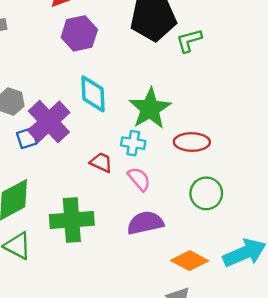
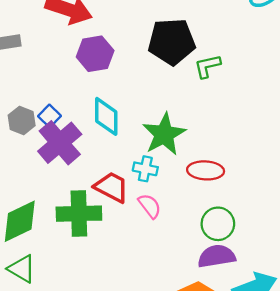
blue square: (27, 138) -> (49, 116), moved, turned -30
red trapezoid: (101, 162) -> (112, 187), size x1.5
green cross: (72, 220) -> (79, 214), moved
purple semicircle: (145, 223) -> (217, 256), moved

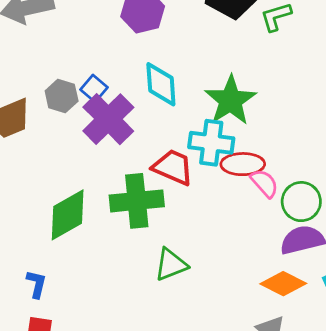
cyan cross: (145, 169) -> (211, 143), size x1.5
red ellipse: (206, 170) -> (243, 164), moved
pink semicircle: (150, 206) -> (264, 183), moved
green triangle: (22, 269) -> (171, 265), moved, turned -48

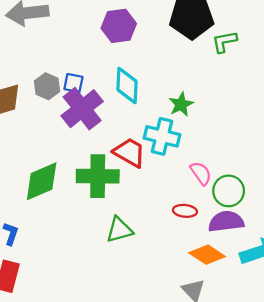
blue square: (94, 88) -> (73, 83), turned -35
green star: (230, 100) -> (181, 104), size x0.6
red ellipse: (243, 164) -> (185, 211), moved, size x0.7

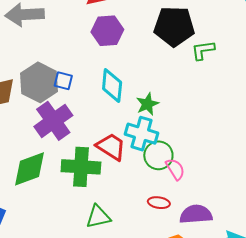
gray hexagon: (47, 86) -> (39, 82), size x1.6
green star: (181, 104) -> (147, 104), moved
purple cross: (82, 109) -> (53, 121), moved
green circle: (229, 191) -> (158, 155), moved

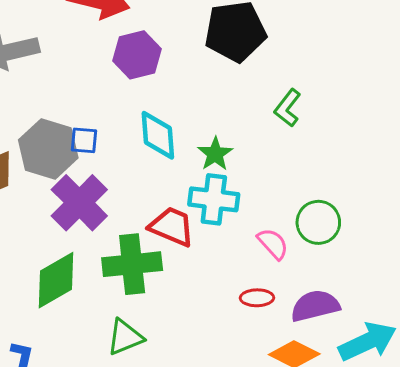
green L-shape: (203, 50) -> (288, 108), moved, turned -35
green circle: (158, 155) -> (318, 222), moved
green triangle: (98, 217) -> (125, 337), moved

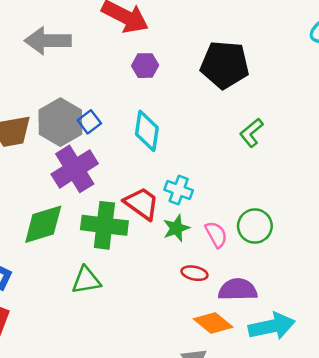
purple hexagon: (137, 55) -> (145, 66), size x0.7
blue square: (84, 140) -> (89, 122), turned 35
green star: (215, 154) -> (176, 228), moved
cyan cross: (214, 199) -> (179, 190), size x0.7

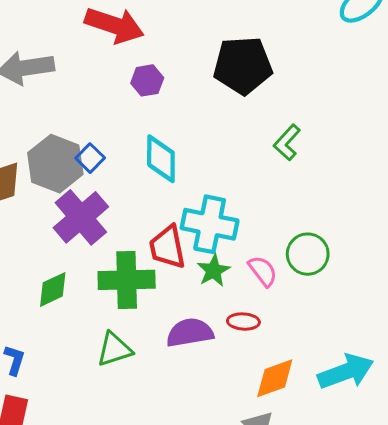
cyan cross: (179, 190) -> (210, 224), size x1.6
red trapezoid: (142, 203) -> (167, 247), turned -129
green diamond: (43, 224) -> (53, 289), size x0.7
purple semicircle: (238, 290) -> (190, 333), moved
orange diamond: (213, 323) -> (275, 378), turned -51

